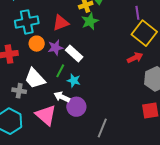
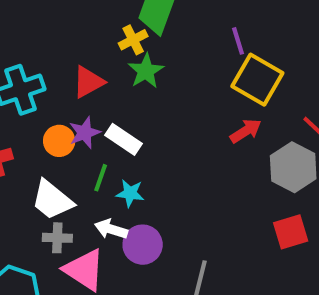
orange circle: (37, 44) -> (59, 141), moved
gray cross: (19, 91) -> (57, 238), moved

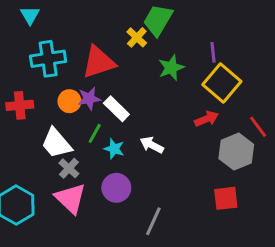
yellow cross: (133, 40) -> (137, 37), turned -30
green star: (146, 71) -> (171, 68), moved
red triangle: (88, 82) -> (99, 62), size x1.4
white arrow: (111, 229) -> (152, 145), moved
gray cross: (57, 238) -> (69, 168), moved, turned 30

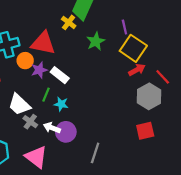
red triangle: (99, 62) -> (43, 43), turned 36
orange circle: (69, 101) -> (25, 61), moved
red arrow: (207, 119) -> (137, 70), moved
white arrow: (152, 145) -> (52, 128), moved
pink triangle: (71, 198) -> (36, 157), moved

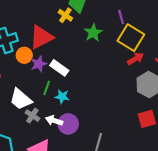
red triangle: (43, 43) -> (41, 37), turned -35

